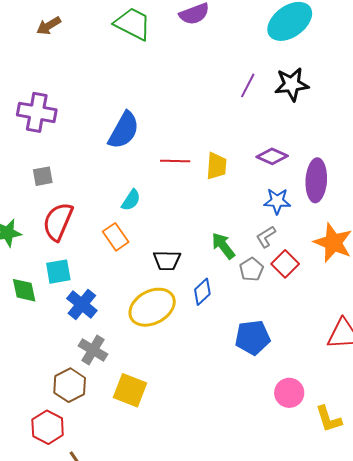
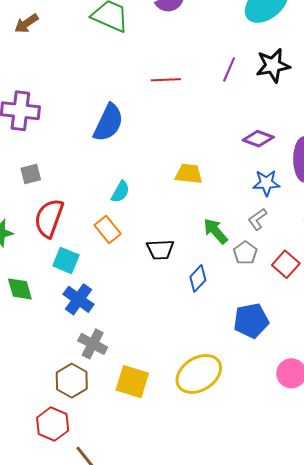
red line: (175, 161) -> (166, 80), moved
yellow trapezoid: (216, 166) -> (189, 174), moved, turned -84
red square: (285, 264) -> (286, 264), moved
cyan square: (58, 272) -> (66, 260), moved, turned 36
yellow ellipse: (152, 307) -> (199, 374), moved

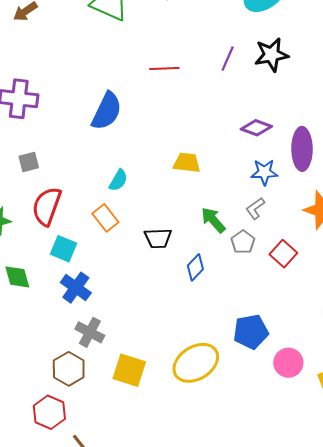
blue pentagon: (251, 321) -> (251, 332), moved

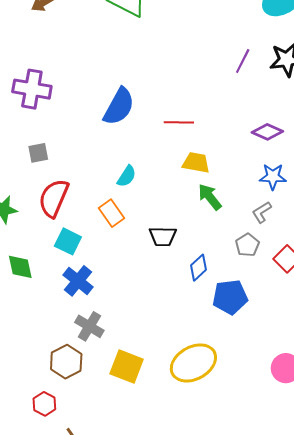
red line: (164, 69) -> (179, 122), moved
green arrow: (213, 220) -> (210, 197), moved
blue pentagon: (251, 332) -> (230, 297), moved
red hexagon: (49, 412) -> (44, 404), size x0.7

